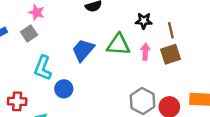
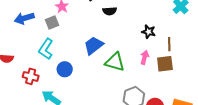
green triangle: (118, 45) -> (115, 62), moved
cyan L-shape: (43, 68) -> (46, 49), moved
blue circle: (64, 89) -> (65, 69), moved

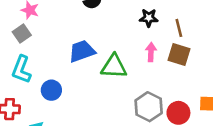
blue trapezoid: (94, 45) -> (82, 51), turned 30
brown square: (165, 64) -> (179, 54), turned 36

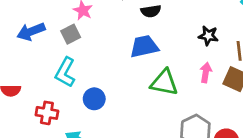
blue trapezoid: (82, 51) -> (144, 46), moved

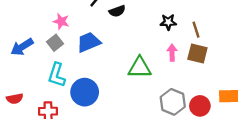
blue trapezoid: (144, 46) -> (89, 42), moved
blue circle: (94, 99) -> (85, 92), size x1.5

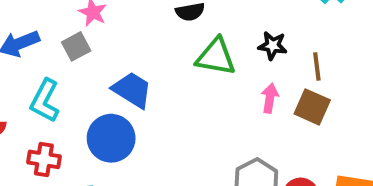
blue trapezoid: (89, 42) -> (132, 90), moved, turned 45
green triangle: (140, 68) -> (216, 57), moved
cyan L-shape: (57, 75) -> (45, 101), moved

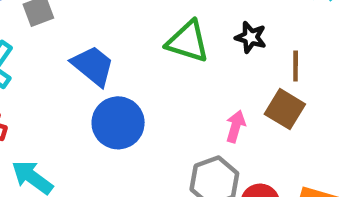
pink arrow: (270, 98) -> (236, 126), moved
blue circle: (111, 138) -> (118, 123), moved

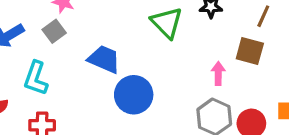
green triangle: (188, 42) -> (167, 23), turned 44
brown line: (296, 66) -> (263, 16), moved, turned 40

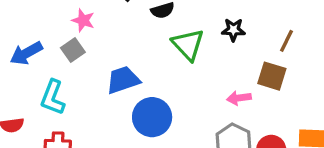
blue trapezoid: (104, 59) -> (123, 80), turned -44
pink arrow: (218, 73) -> (239, 98), turned -100

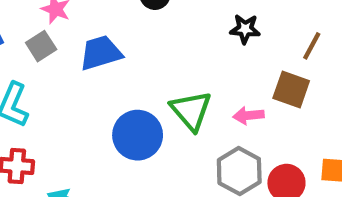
green triangle: (188, 45) -> (191, 111), moved
blue trapezoid: (123, 80) -> (101, 53), moved

